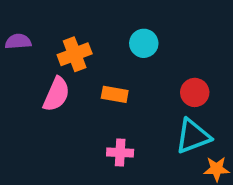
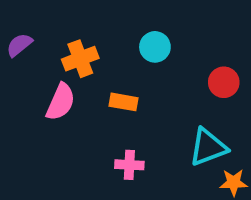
purple semicircle: (18, 41) -> (19, 45), turned -35
red circle: (195, 92) -> (224, 82), moved

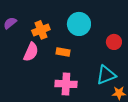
cyan circle: (155, 47) -> (79, 24), size x1.5
pink cross: (129, 165) -> (66, 84), size x1.5

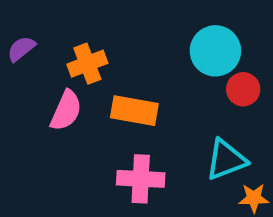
cyan circle: (79, 24) -> (215, 51), moved
orange rectangle: (63, 52) -> (134, 111), size x1.5

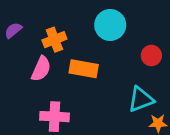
cyan circle: (215, 51) -> (110, 25), moved
pink cross: (141, 179) -> (54, 117), moved

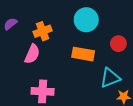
orange rectangle: (84, 69) -> (83, 54), moved

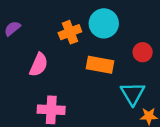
orange cross: (43, 31) -> (70, 32), moved
cyan triangle: (110, 78) -> (133, 94), turned -40

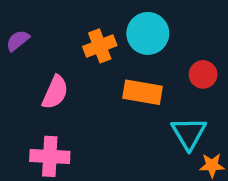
pink cross: (51, 110) -> (50, 156), moved

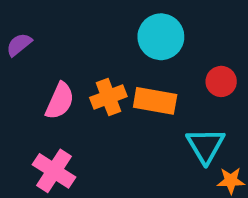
orange cross: (100, 46) -> (108, 97), moved
pink cross: (50, 156) -> (54, 171), turned 30

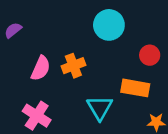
orange rectangle: (155, 101) -> (135, 88), moved
cyan triangle: (206, 146) -> (100, 108), moved

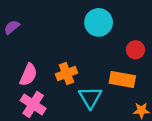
orange cross: (73, 66) -> (66, 74), moved
pink semicircle: (41, 68) -> (28, 75), moved

